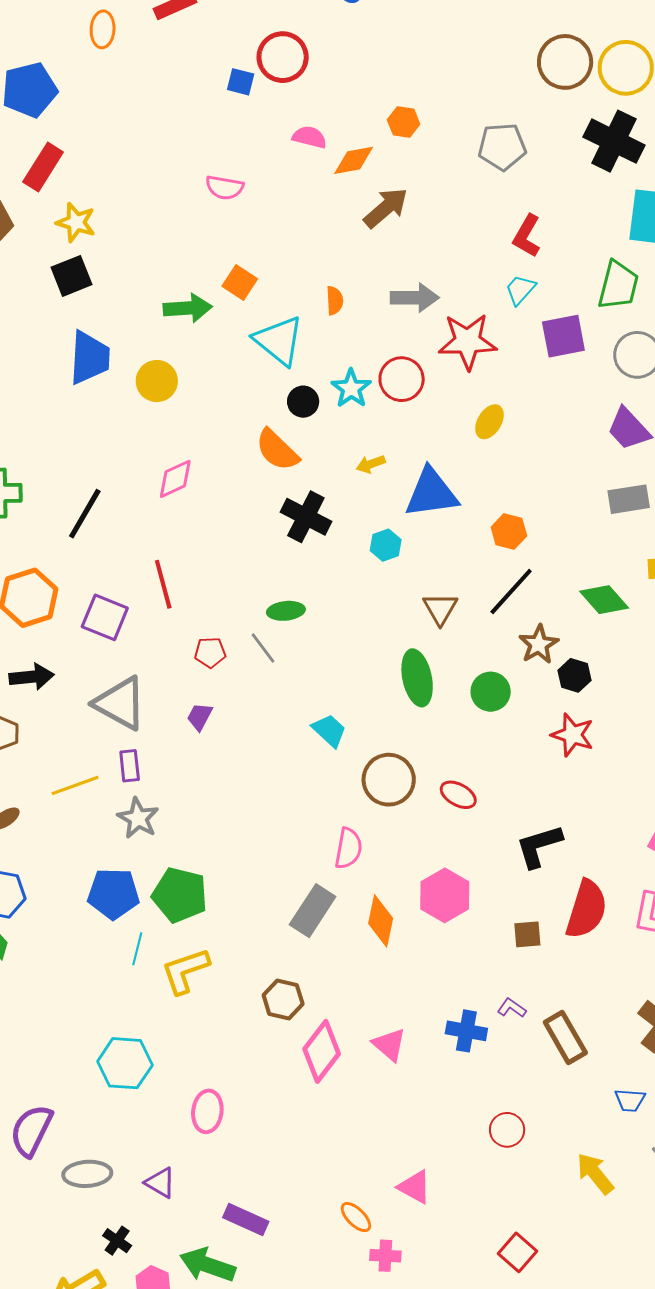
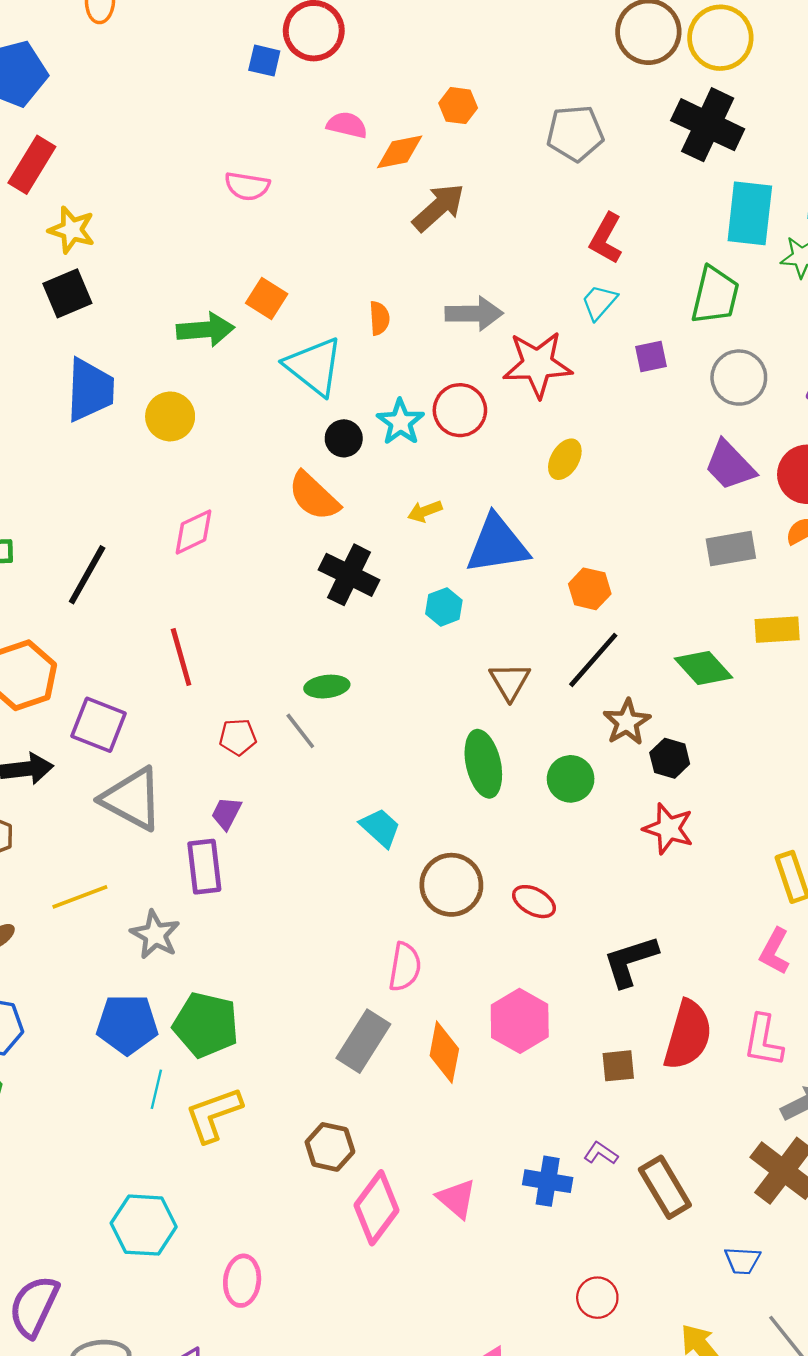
purple square: (563, 336) -> (651, 357), size x0.6
purple square: (105, 617) -> (99, 725), moved
purple rectangle: (130, 766) -> (204, 867), moved, size x1.4

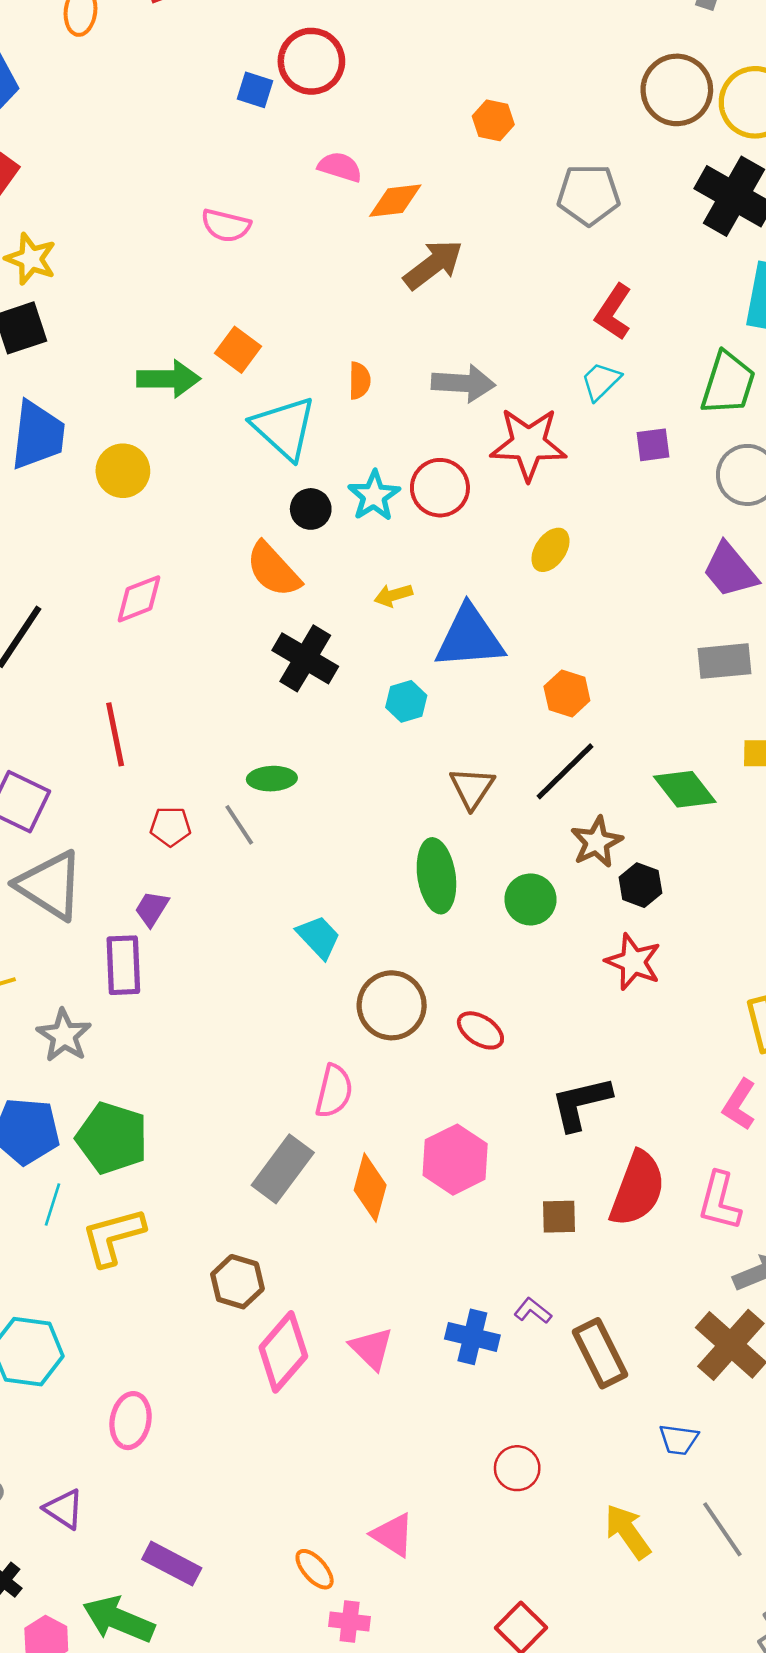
orange hexagon: (458, 106) -> (493, 120), moved

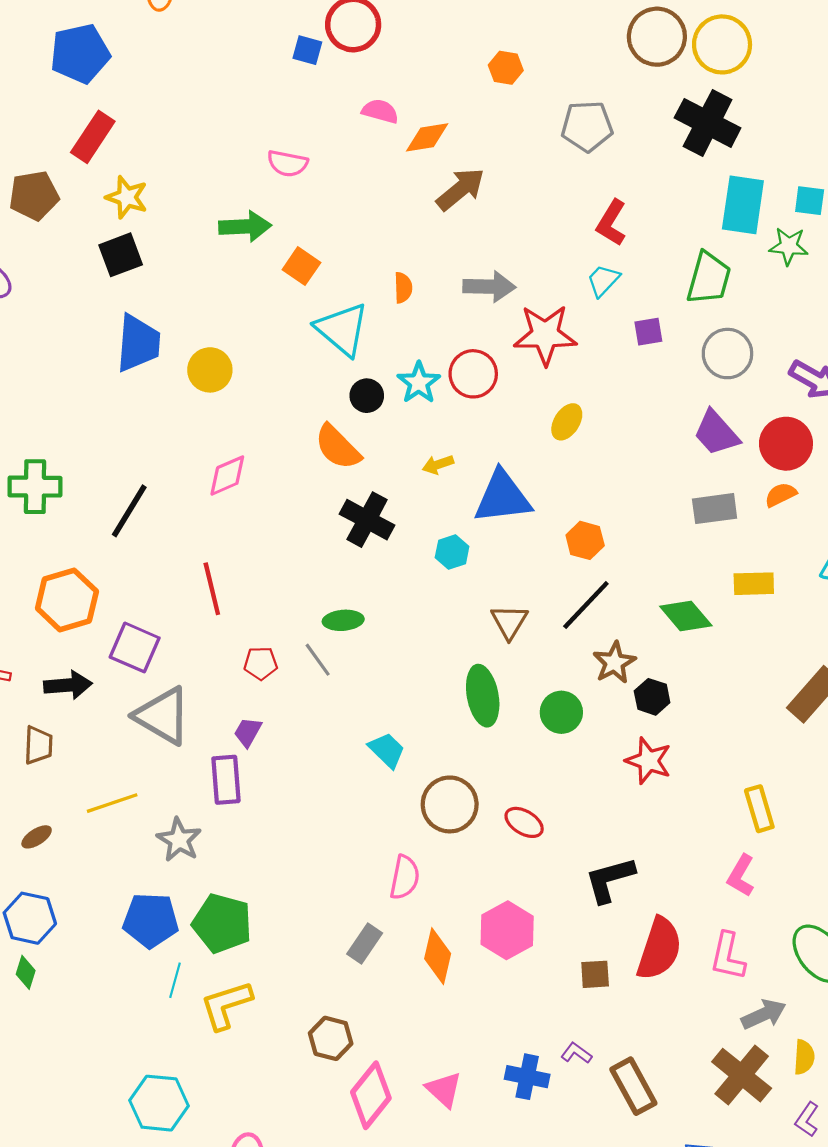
green arrow: (169, 379) -> (245, 226), moved
gray rectangle: (283, 1169) -> (365, 944), size x0.7

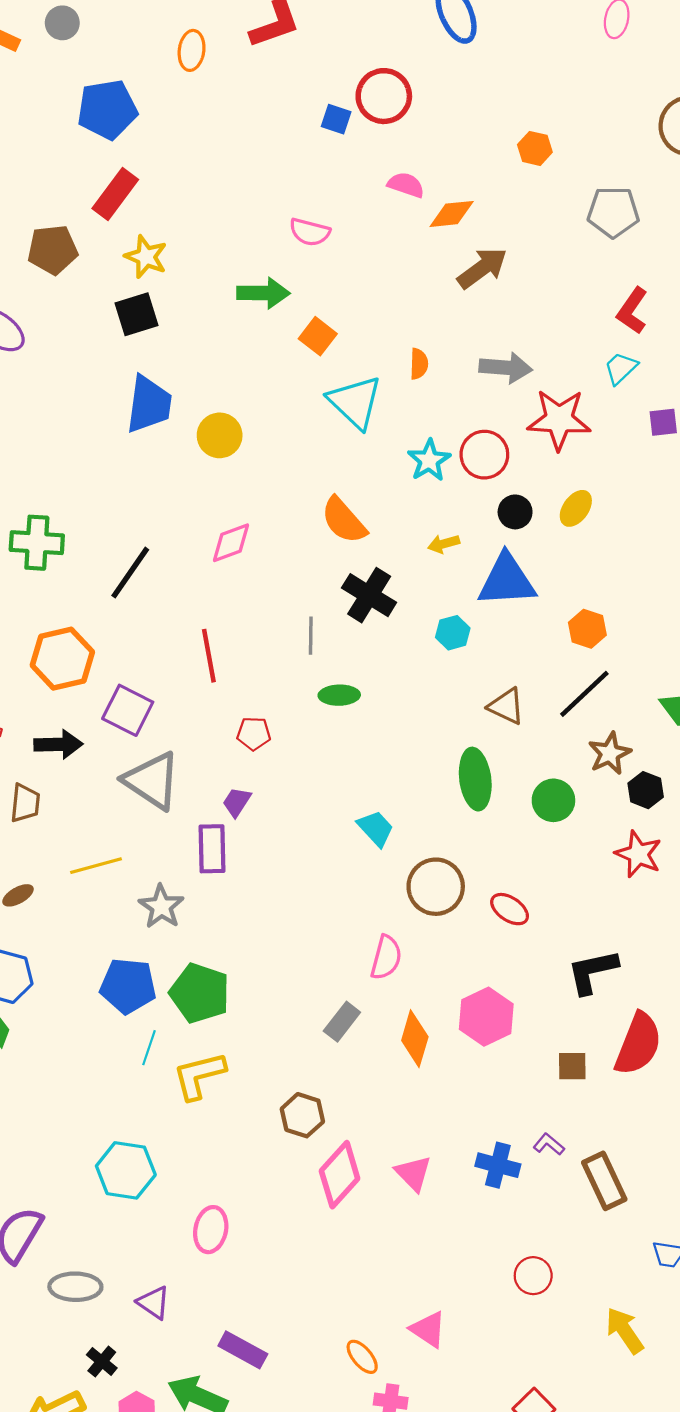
black circle: (367, 396) -> (515, 512), moved
brown triangle: (509, 622) -> (506, 706), turned -39
gray line: (318, 660) -> (311, 636), moved, turned 33

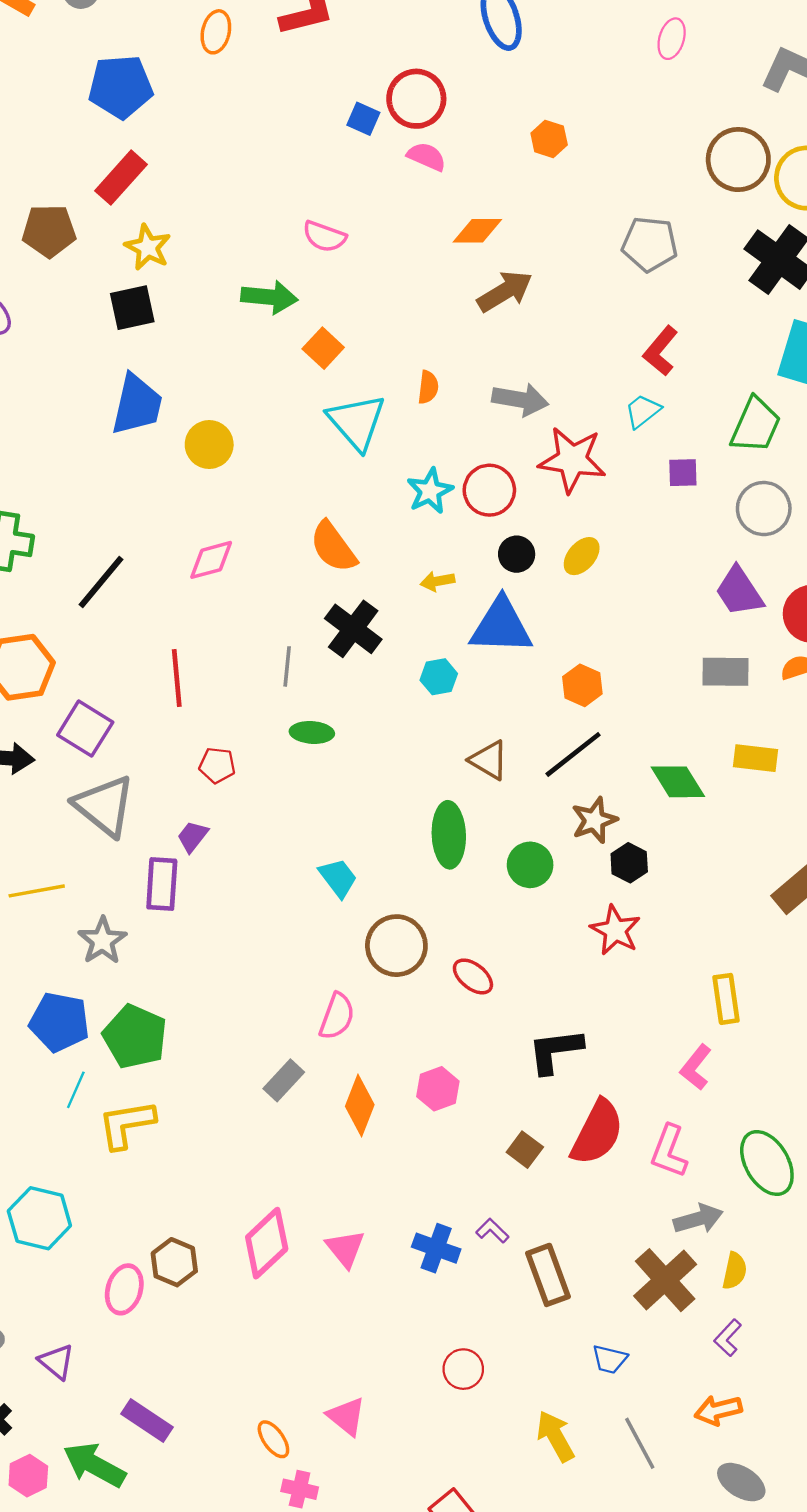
orange hexagon: (535, 148) -> (549, 139), moved
pink semicircle: (406, 185) -> (427, 157), moved
pink hexagon: (486, 1017) -> (438, 1089), size x0.7
brown square: (572, 1066) -> (525, 1150), turned 32
brown hexagon: (302, 1115) -> (174, 1262), moved

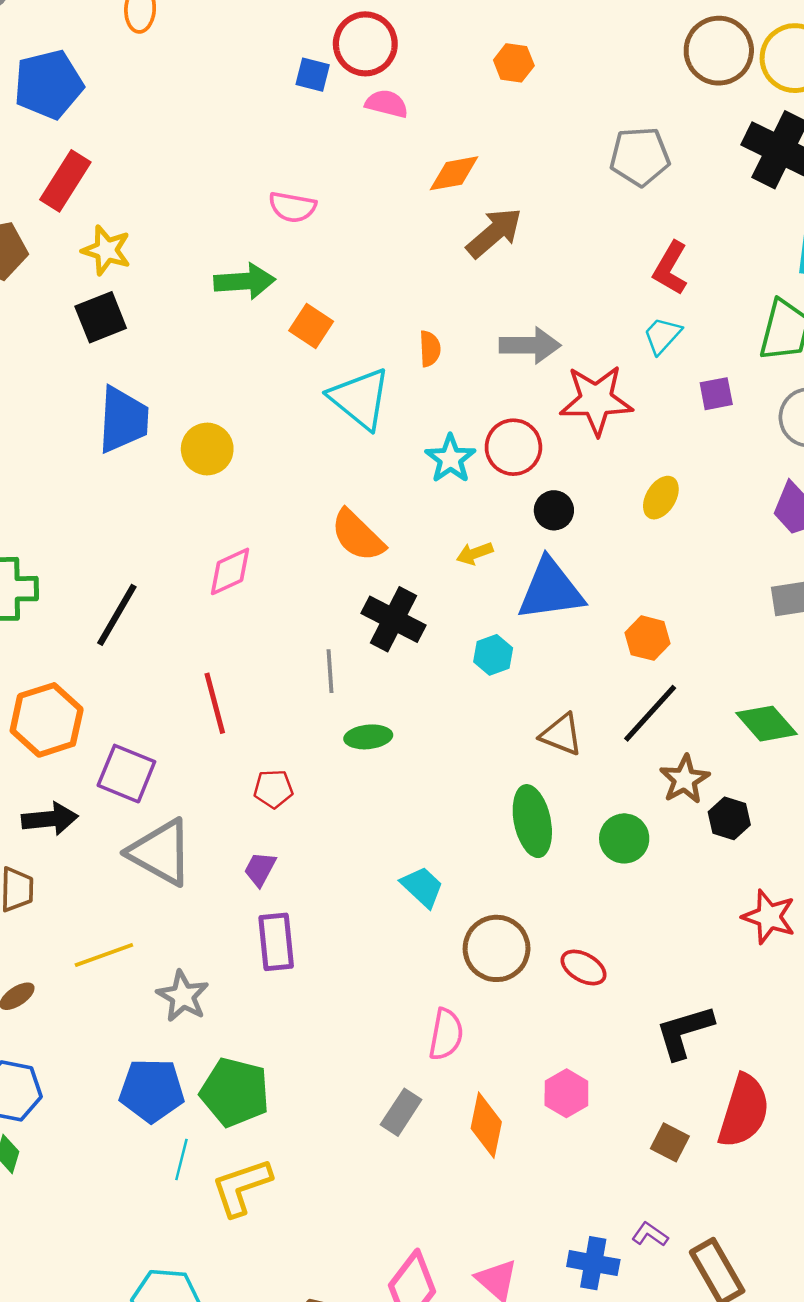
yellow ellipse: (582, 556) -> (661, 498), moved
purple rectangle: (162, 884) -> (276, 942), moved
red star: (615, 930) -> (769, 917), moved

